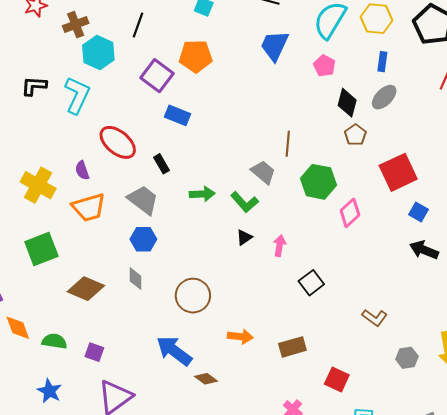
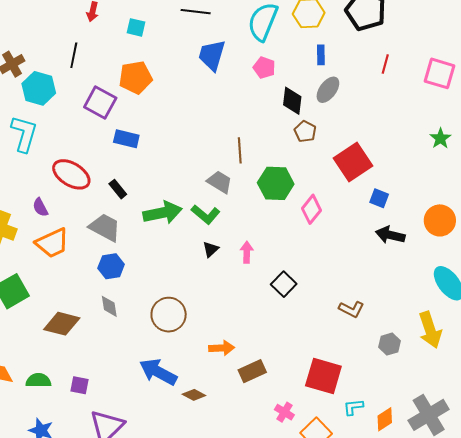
green arrow: (202, 194) -> (163, 213), size x1.5
brown rectangle: (292, 347) -> (252, 371), moved
red square: (337, 379) -> (323, 376), size x1.5

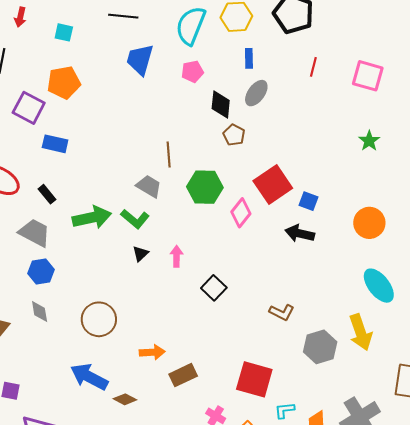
pink pentagon: (264, 68) -> (192, 72), turned -30
red square: (353, 162) -> (273, 185), moved
black arrow: (390, 235) -> (300, 234), moved
gray hexagon: (389, 344) -> (320, 347), size x1.5

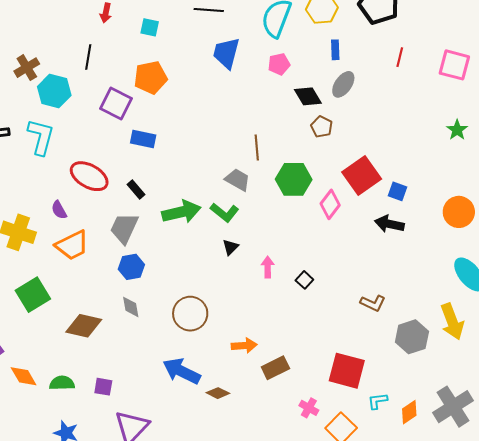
black diamond: (221, 104) -> (308, 96), turned -36
gray trapezoid: (35, 233) -> (124, 228), turned -92
pink arrow: (177, 256) -> (268, 267), moved
black square: (214, 288) -> (304, 280), size x0.7

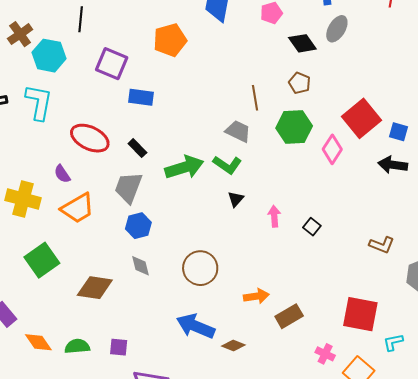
orange pentagon: (151, 77) -> (170, 40), moved
brown pentagon: (322, 127) -> (300, 83), moved

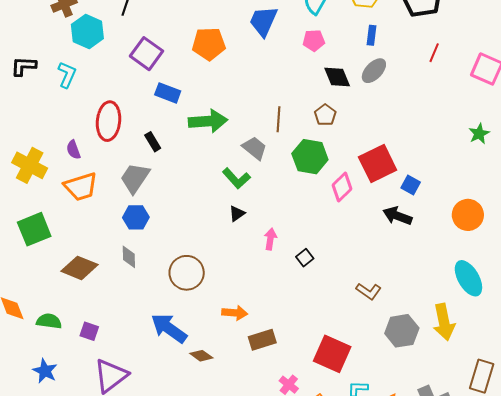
cyan L-shape: (39, 102) -> (67, 75), size x0.7
red ellipse: (90, 138) -> (109, 121), turned 57
green arrow: (184, 167) -> (208, 121), moved

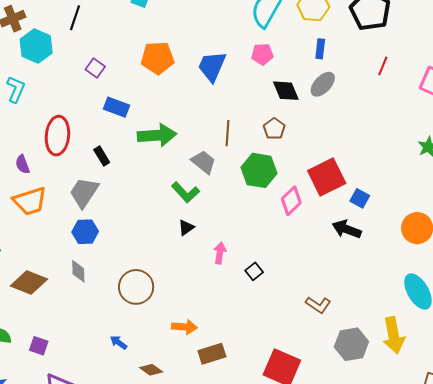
blue trapezoid: (263, 21) -> (212, 66), moved
purple square: (147, 54) -> (95, 68), size x0.6
blue arrow: (169, 328) -> (119, 343), size x0.5

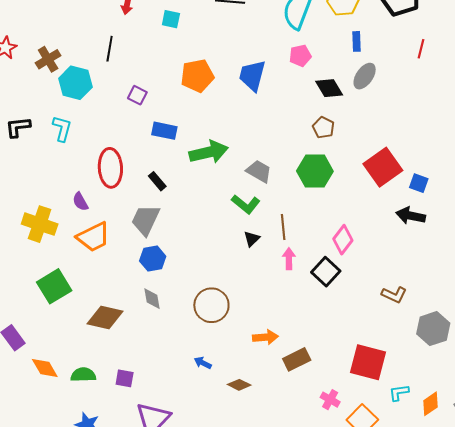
brown line: (227, 133) -> (283, 227), moved
pink diamond: (291, 201) -> (343, 240), moved
black square: (254, 271) -> (326, 272), size x1.6

